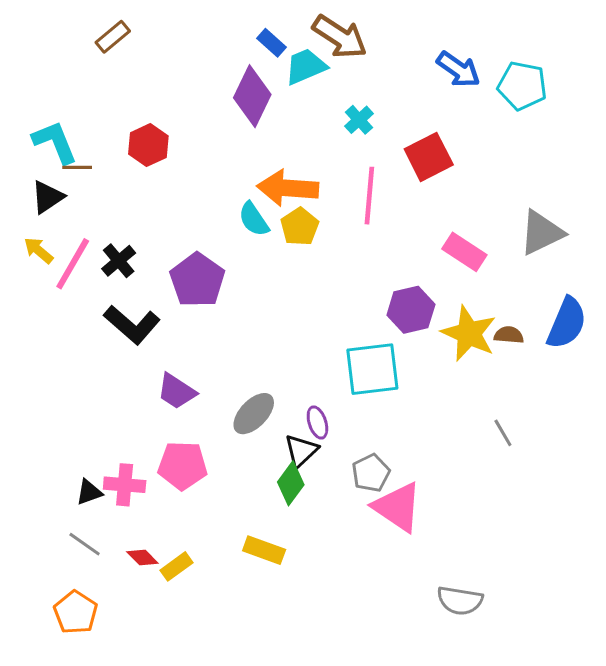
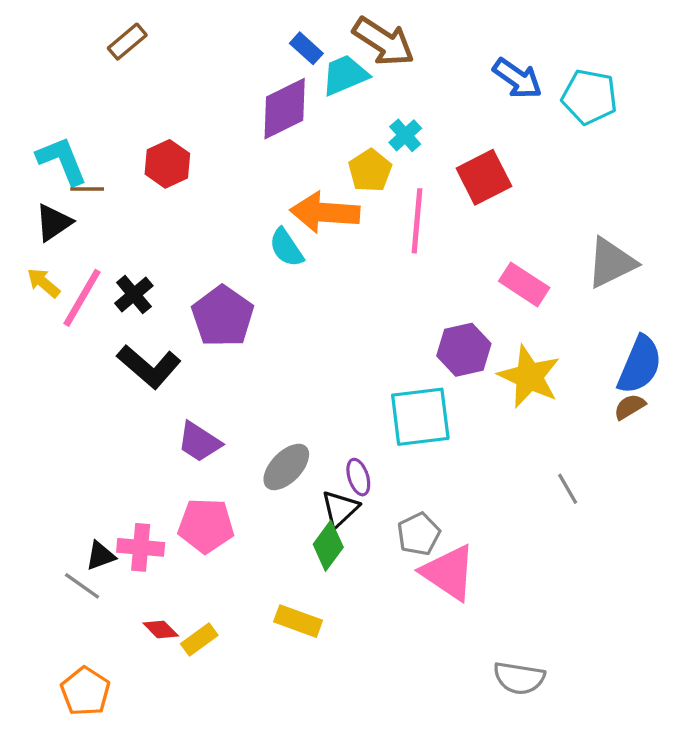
purple diamond: (252, 96) -> (285, 109), turned 38
yellow pentagon: (300, 227) -> (370, 171), moved
brown semicircle: (509, 335) -> (630, 407), moved, turned -36
gray line: (85, 544) -> (82, 586), moved

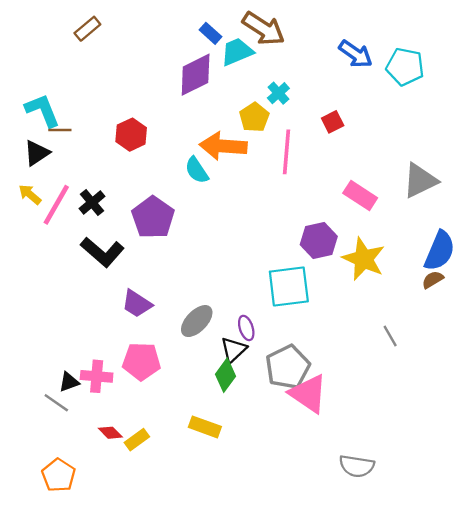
red hexagon: (167, 164) -> (131, 135), moved
red square: (484, 177) -> (333, 122), size x0.6
gray pentagon: (419, 534) -> (288, 367), size x1.5

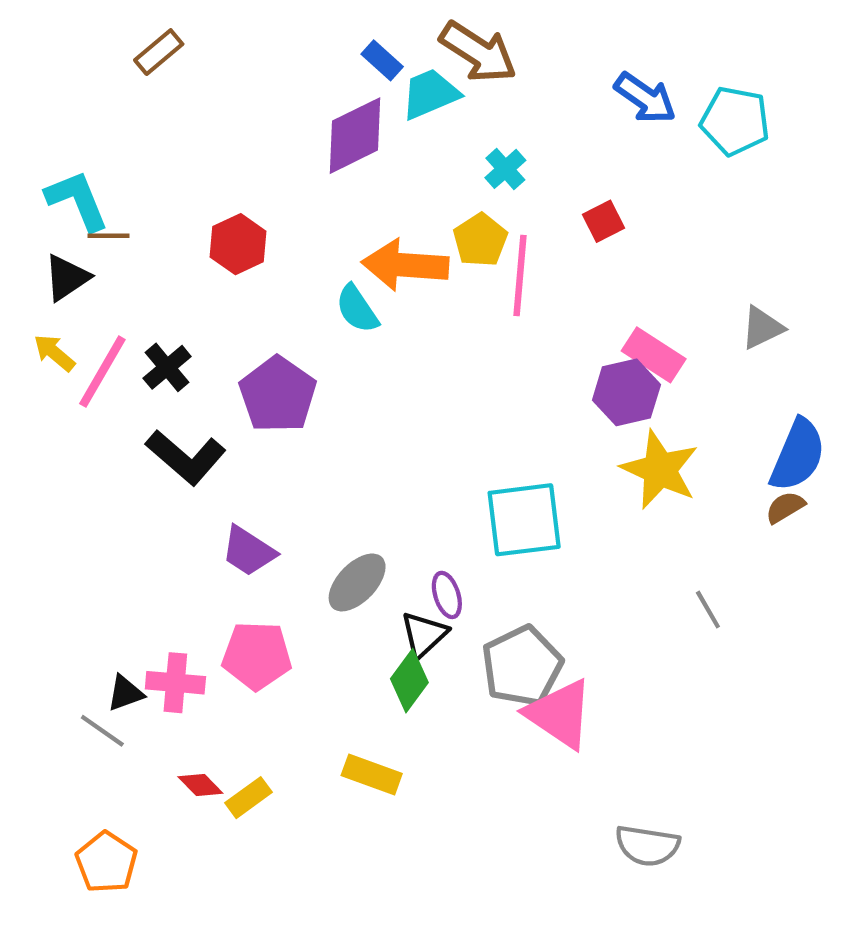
yellow pentagon: (254, 117) -> (480, 240), moved
gray triangle: (420, 181) -> (762, 328), size x0.7
purple hexagon: (319, 240) -> (626, 392), moved

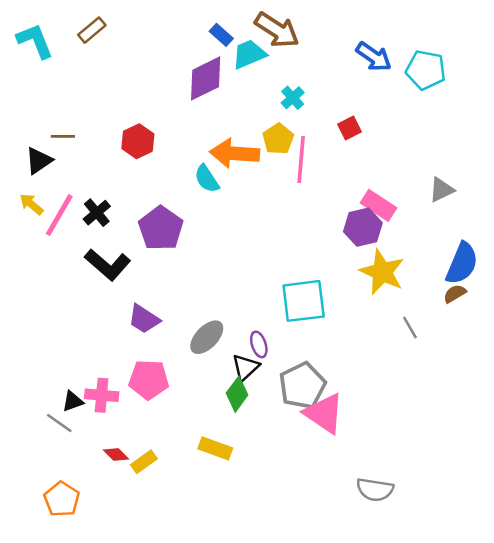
cyan L-shape: (77, 200) -> (35, 41), moved
gray line: (708, 610) -> (410, 328), moved

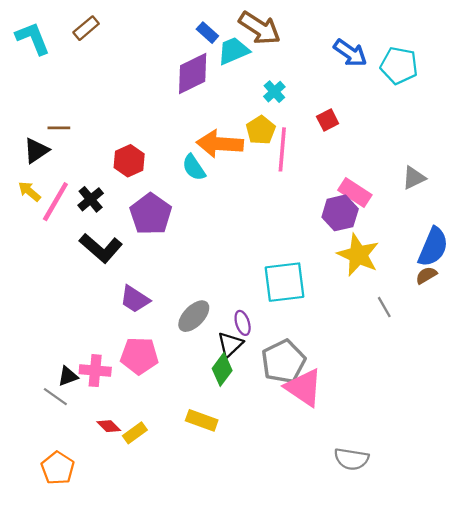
red hexagon: (138, 141) -> (129, 161), moved

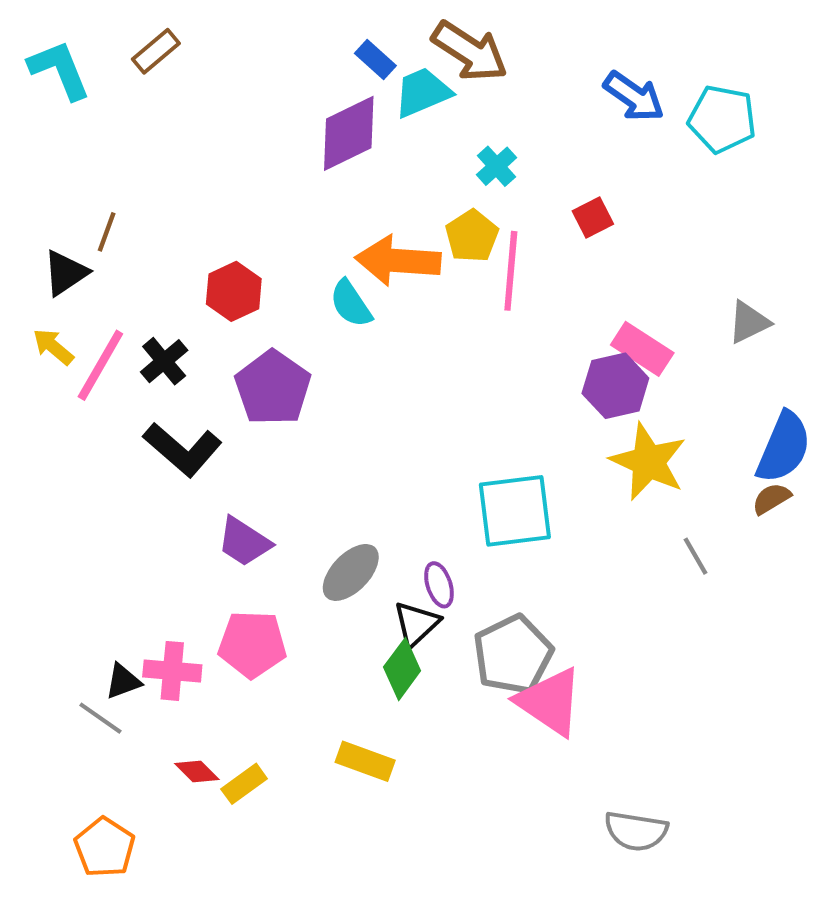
brown line: (59, 128) -> (107, 232), turned -70

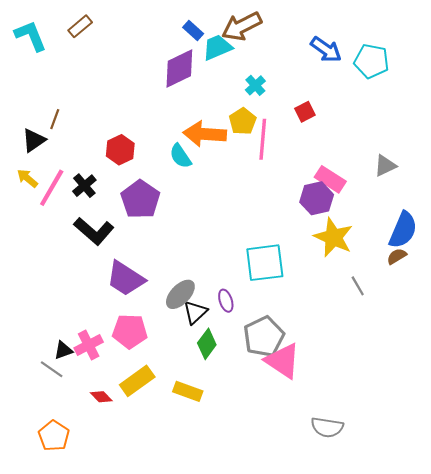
brown arrow: (470, 51) -> (242, 26), turned 120
purple trapezoid: (244, 542) -> (126, 279), size x1.4
black triangle: (416, 624) -> (195, 312), moved
pink cross: (172, 671) -> (89, 345), turned -32
yellow rectangle: (244, 784) -> (137, 381), moved, size x1.5

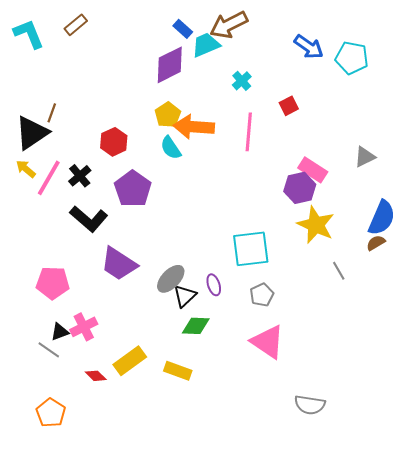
yellow pentagon: (243, 121) -> (168, 115), moved
black triangle: (34, 140) -> (32, 133), size x1.5
pink pentagon: (130, 331) -> (53, 283), moved
gray pentagon: (264, 337) -> (262, 295), moved, size x0.6
green diamond: (207, 344) -> (196, 326), turned 56

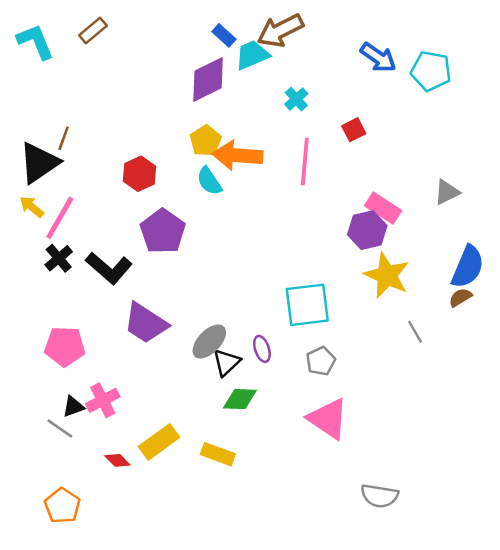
black cross: (80, 176) -> (59, 258), moved

